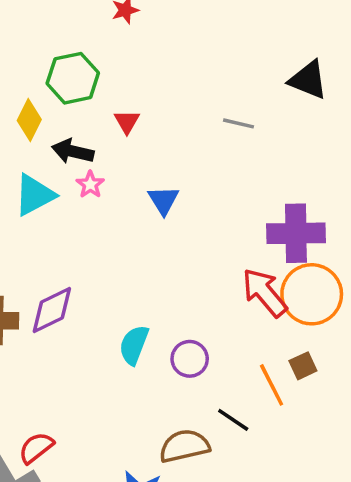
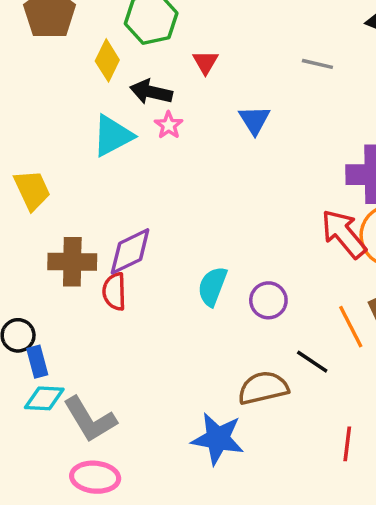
blue triangle: (163, 200) -> (254, 120), moved
red semicircle: (36, 448) -> (114, 292), moved, turned -54

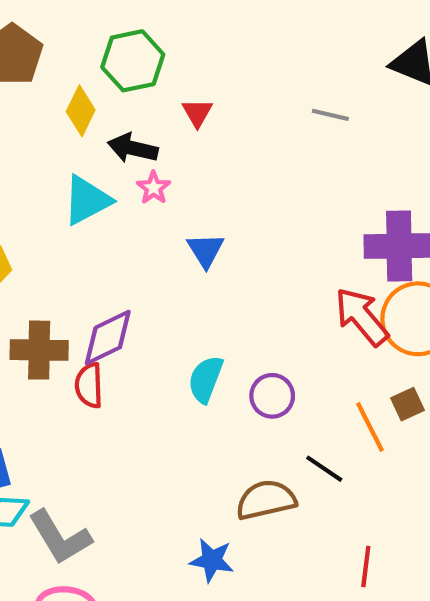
blue triangle: (254, 120) -> (206, 250), moved
blue star: (218, 439) -> (212, 560), size x0.7

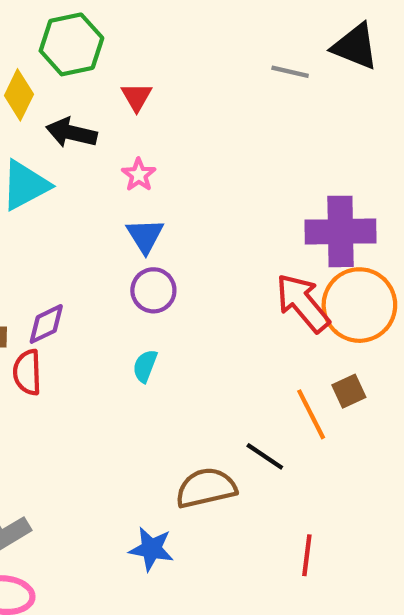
gray line: (330, 115) -> (290, 72), moved
pink star: (154, 188) -> (139, 175), moved
purple diamond: (108, 338) -> (46, 324), size x0.7
cyan semicircle: (206, 379) -> (145, 366), size x0.7
purple circle: (272, 396) -> (153, 290), moved

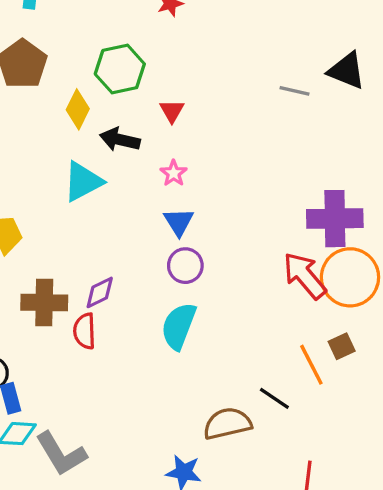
cyan semicircle: (145, 366) -> (179, 326), size x1.8

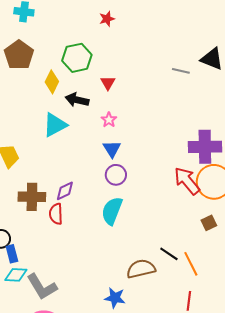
orange line: (311, 365) -> (191, 264), moved

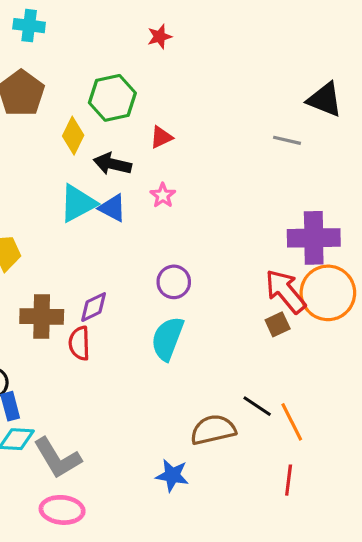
gray line: (181, 71) -> (287, 140), moved
red triangle: (108, 83) -> (161, 137), turned 35
blue triangle: (112, 149) -> (112, 208), moved, turned -30
brown square: (209, 223) -> (278, 324), moved

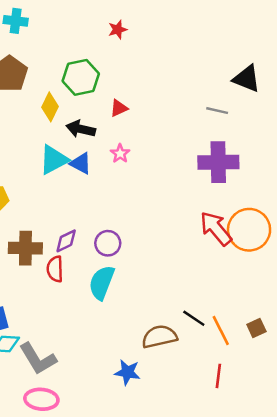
purple cross: (314, 238) -> (218, 162), moved
purple circle: (174, 282) -> (108, 243), moved
brown square: (278, 324) -> (256, 328), moved
cyan semicircle: (167, 339) -> (102, 283), moved

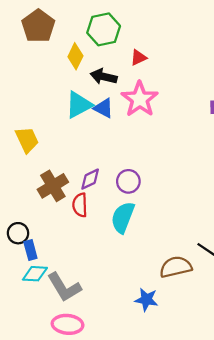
pink star: (120, 154) -> (140, 99), size x2.0
brown cross: (25, 248) -> (53, 186), turned -32

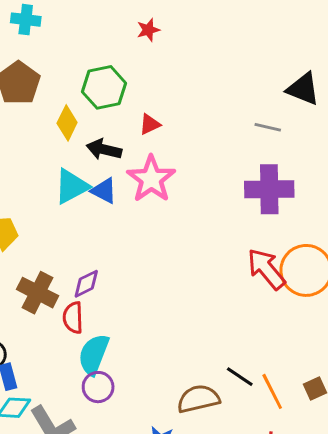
purple circle: (128, 181) -> (98, 387), moved
brown cross: (53, 186) -> (38, 293), turned -32
cyan semicircle: (123, 217) -> (94, 355), moved

